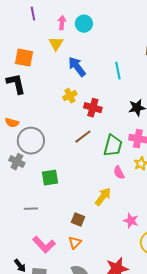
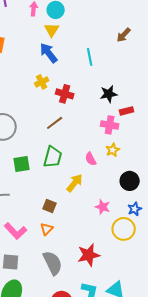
yellow triangle: (56, 44) -> (52, 30), moved
green trapezoid: (113, 146) -> (53, 157), moved

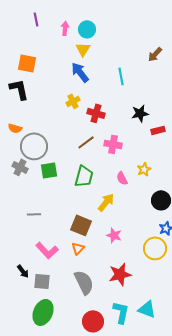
pink cross: (110, 125) -> (113, 144), moved
green square: (22, 164) -> (49, 170), moved
brown square: (50, 206) -> (81, 225), size x1.5
pink star: (103, 207) -> (114, 235), moved

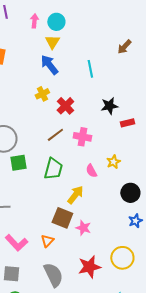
red cross: (96, 113) -> (65, 106), turned 30
brown square: (81, 225) -> (62, 218), moved
yellow circle: (155, 248) -> (122, 258), moved

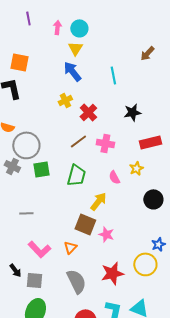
red rectangle: (127, 123) -> (150, 142), moved, size x1.5
blue star: (135, 221) -> (158, 244), moved

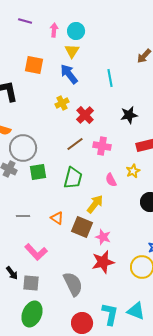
purple line: (28, 18) -> (25, 21), turned -64
orange square: (19, 62) -> (34, 65), moved
orange triangle: (70, 247) -> (57, 218), moved, turned -40
red star: (112, 273) -> (103, 262), moved

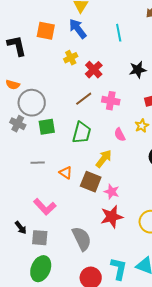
orange square: (34, 65) -> (46, 31), moved
gray line: (23, 216) -> (38, 163), moved

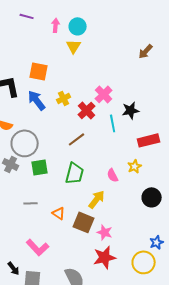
blue arrow: (78, 29) -> (37, 100), moved
cyan line: (119, 33) -> (113, 123), moved
pink cross: (111, 101) -> (104, 94), moved, turned 36

